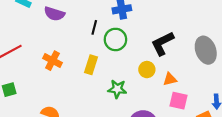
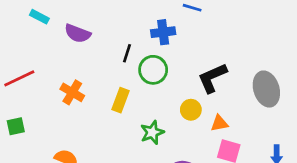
green star: (117, 89) -> (152, 132), turned -30

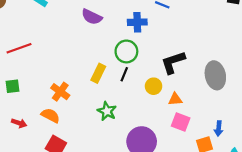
purple semicircle: (78, 33) -> (92, 17), moved
black line: (127, 53) -> (124, 74), moved
orange cross: (72, 92) -> (60, 92), moved
green star: (152, 132) -> (107, 111), moved, turned -30

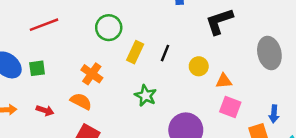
green circle: (126, 51) -> (109, 28), moved
black L-shape: (173, 62) -> (219, 21), moved

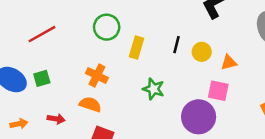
black line: (165, 53) -> (177, 45), moved
pink square: (230, 107) -> (218, 91), moved

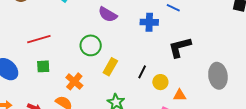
green square: (42, 78) -> (43, 66), moved

